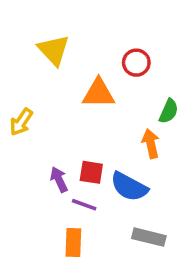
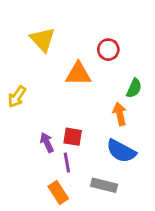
blue semicircle: (129, 187) -> (121, 151), moved
purple line: (84, 205) -> (67, 162), turned 60
gray rectangle: (149, 237) -> (104, 185), moved
orange rectangle: (73, 242) -> (58, 192), turned -35

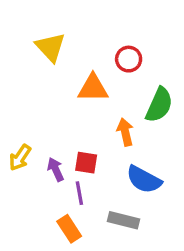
green semicircle: (134, 88) -> (159, 105), size x1.5
yellow arrow: (17, 97) -> (20, 158), moved
orange arrow: (120, 114) -> (125, 132), moved

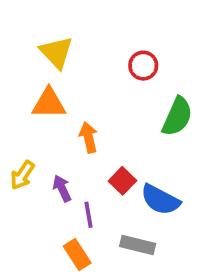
orange triangle: (93, 88) -> (49, 103), moved
orange arrow: (125, 132) -> (88, 137), moved
red square: (86, 163) -> (122, 181), moved, turned 35

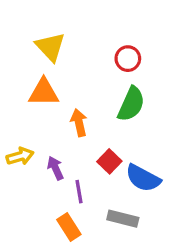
green semicircle: (177, 117) -> (131, 104), moved
yellow arrow: (22, 175) -> (20, 156), turned -140

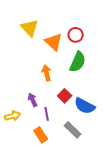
orange triangle: (44, 92) -> (54, 42), moved, turned 42
yellow arrow: (20, 156) -> (13, 116), moved
gray rectangle: (123, 219) -> (73, 130), turned 30

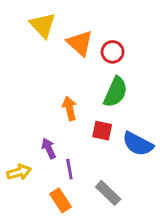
yellow triangle: (30, 28) -> (43, 25), moved
orange triangle: (54, 42) -> (80, 43), moved
red square: (65, 96) -> (102, 131), moved, turned -32
blue semicircle: (85, 106) -> (138, 144), moved

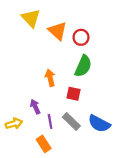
blue semicircle: (138, 144) -> (99, 124), moved
gray rectangle: (108, 193) -> (71, 121), moved

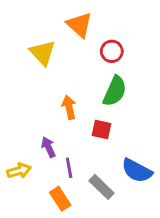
yellow triangle: (31, 18) -> (43, 53), moved
orange triangle: (58, 31) -> (79, 25), moved
gray rectangle: (71, 121) -> (101, 187), moved

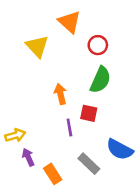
purple arrow: (48, 147) -> (28, 157), moved
purple line: (69, 168) -> (69, 128), moved
yellow arrow: (19, 171) -> (15, 135), moved

